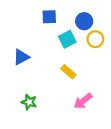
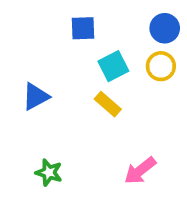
blue circle: (84, 21) -> (165, 28), moved
yellow rectangle: (68, 72) -> (108, 104), moved

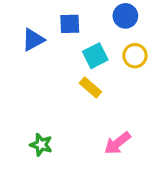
blue circle: (165, 28) -> (125, 16), moved
blue triangle: (36, 97) -> (33, 40), moved

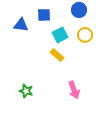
blue triangle: (33, 40) -> (21, 25), turned 35
pink arrow: (117, 143) -> (74, 90), turned -72

